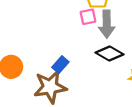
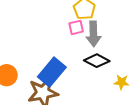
blue rectangle: (60, 65) -> (52, 72), size x1.8

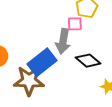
gray arrow: (93, 34) -> (63, 41), moved

